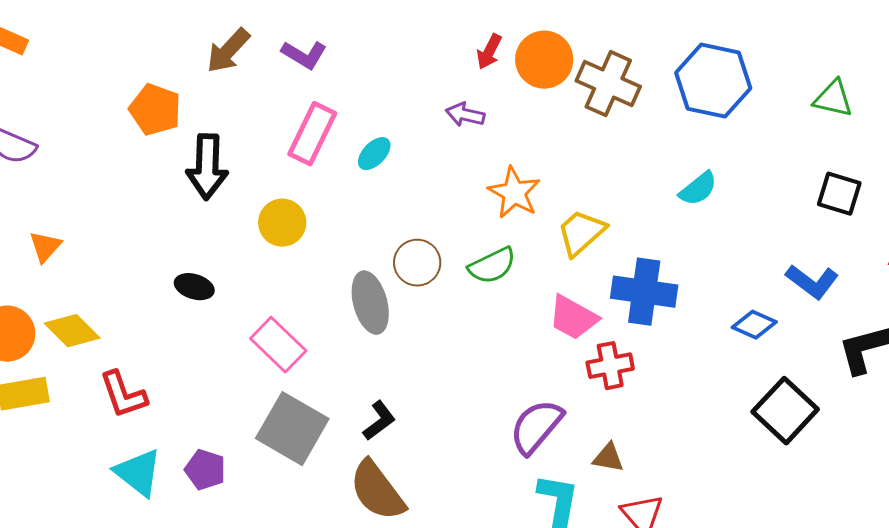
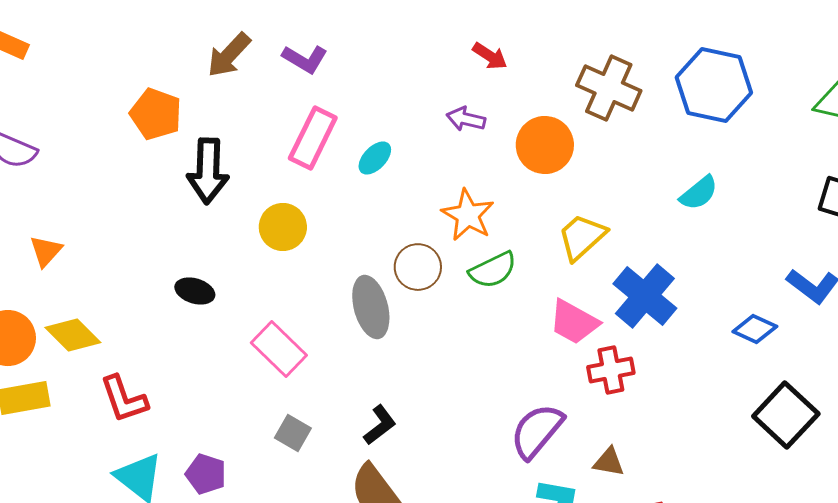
red arrow: (489, 52) -> (490, 56), turned -84
orange circle: (544, 60) -> (545, 145), moved
orange star: (514, 193) -> (468, 215), moved
blue cross: (644, 292) -> (645, 296), turned 32
gray square: (292, 429) -> (293, 433), size x0.5

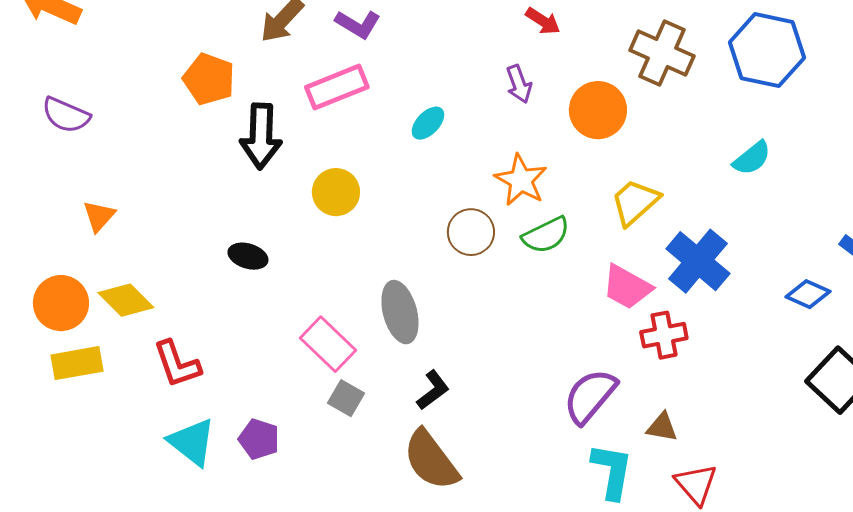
purple arrow: (466, 119) -> (519, 84), turned -123
pink rectangle: (313, 138) -> (337, 87), moved, turned 42
gray ellipse: (371, 307) -> (400, 312), moved
pink rectangle: (279, 349) -> (328, 344), moved

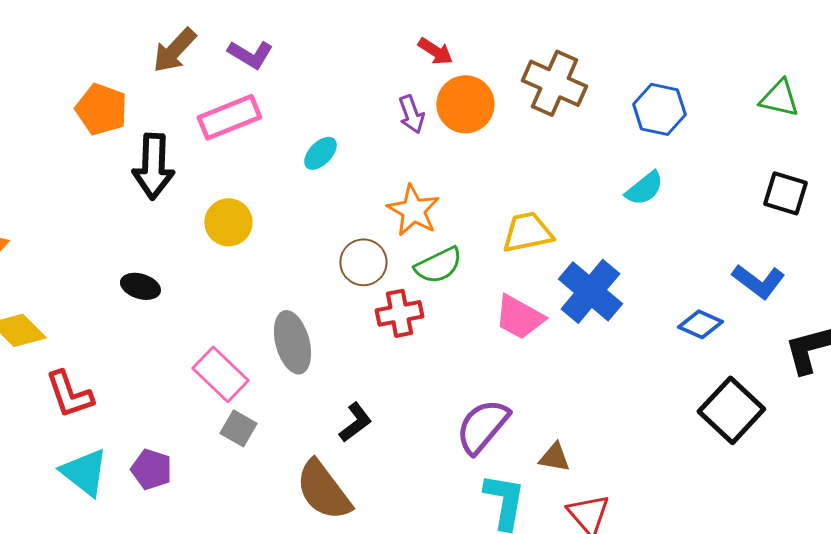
blue hexagon: (767, 50) -> (659, 109), moved, size x0.7
orange circle: (598, 110) -> (465, 104), moved
yellow trapezoid: (635, 202) -> (527, 232), turned 30
red cross: (664, 335) -> (399, 313), moved
black L-shape: (433, 390) -> (355, 422), moved

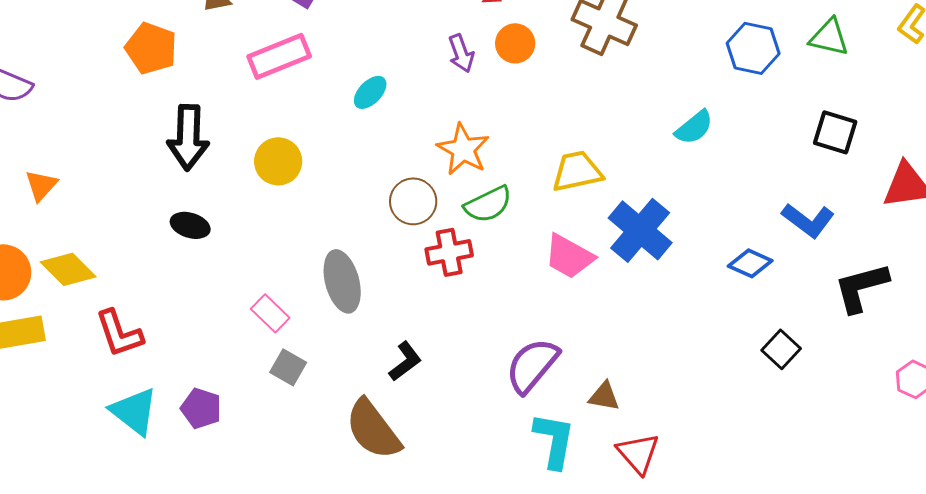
orange circle: (465, 104) -> (515, 43), size x0.7
blue hexagon: (659, 109) -> (753, 48), moved
black arrow: (153, 166) -> (188, 137), moved
pink rectangle: (220, 374) -> (270, 313), size x0.7
black square: (731, 410) -> (781, 349), size x0.6

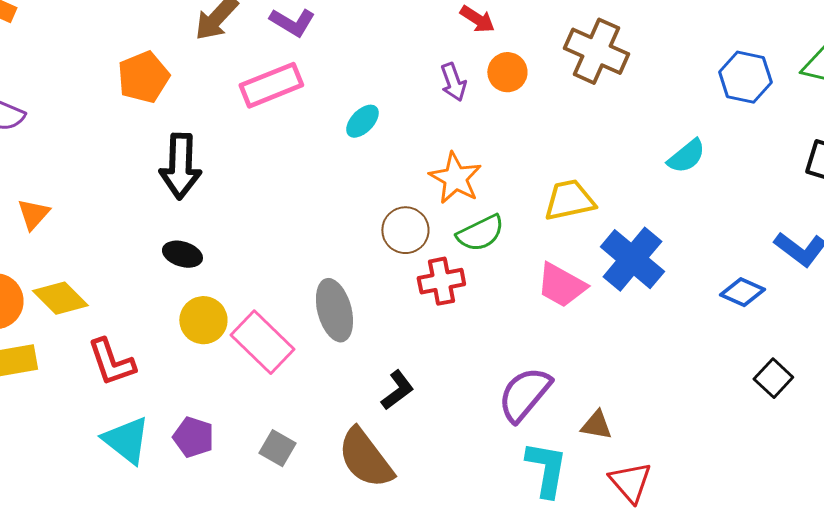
orange pentagon: (151, 48) -> (143, 77), turned 30
yellow circle: (278, 161) -> (203, 320), moved
pink rectangle: (270, 313) -> (262, 342), size x1.6
gray square: (288, 367) -> (277, 448), moved

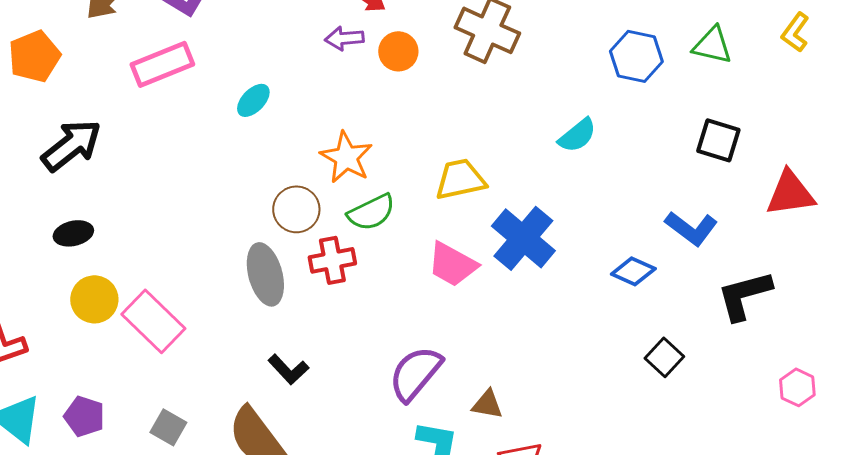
purple arrow: (453, 82) -> (344, 38), moved, turned 105
black arrow: (180, 166) -> (71, 145), turned -130
black ellipse: (182, 254) -> (73, 233), turned -30
gray ellipse: (334, 310) -> (265, 274), moved
black L-shape: (397, 390) -> (288, 369), turned 84

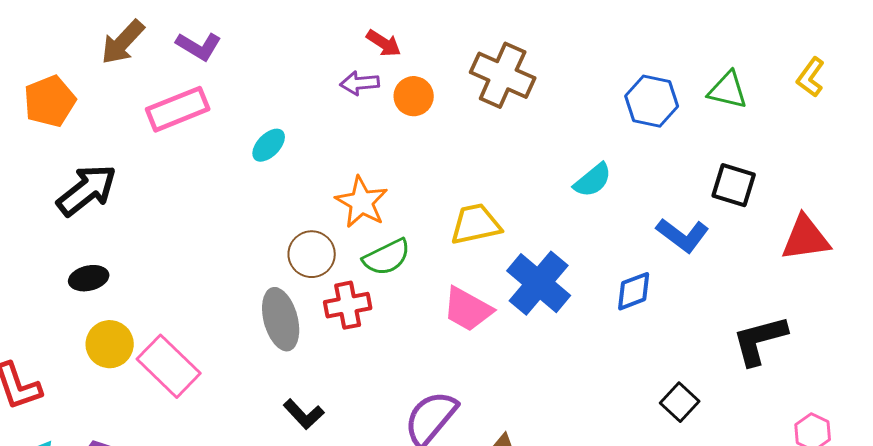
blue L-shape: (691, 228) -> (683, 235), moved
blue diamond: (633, 271) -> (634, 291), moved, turned -45

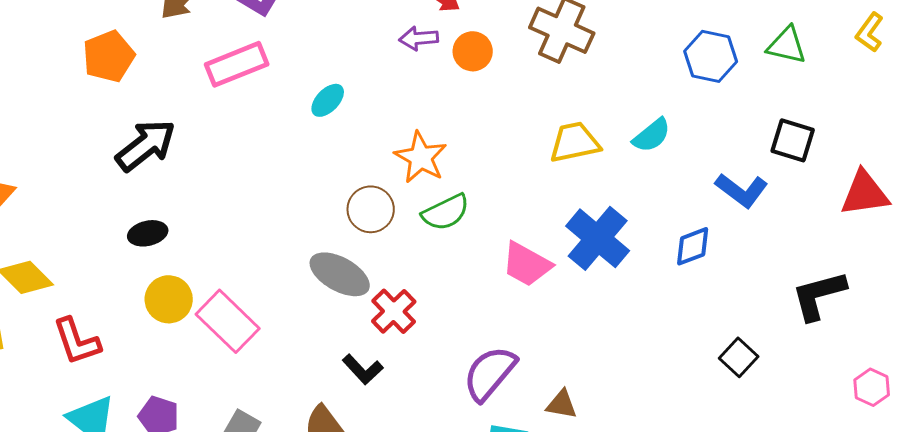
yellow trapezoid: (476, 224) -> (575, 142), moved
red cross: (348, 305) -> (394, 311), moved, turned -33
gray ellipse: (281, 319) -> (340, 274), turned -46

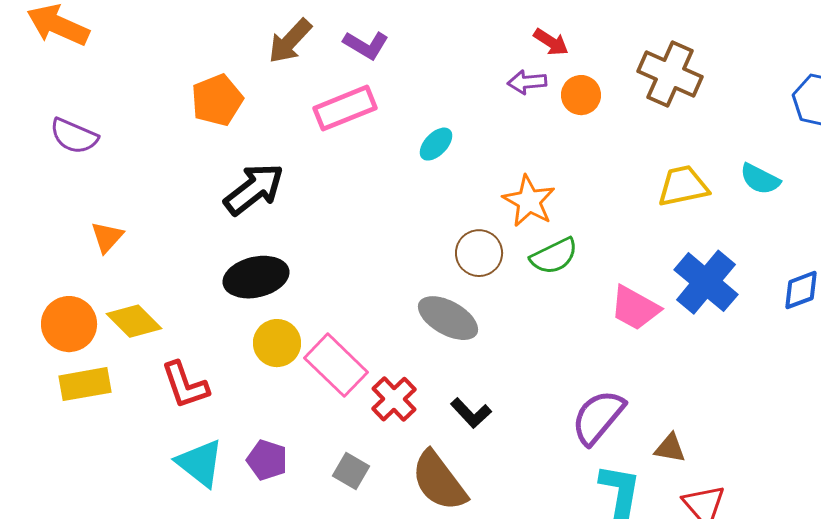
cyan semicircle: (652, 135) -> (760, 179), turned 66
black ellipse: (148, 233) -> (256, 277), size x1.6
red cross: (394, 311) -> (394, 399), moved

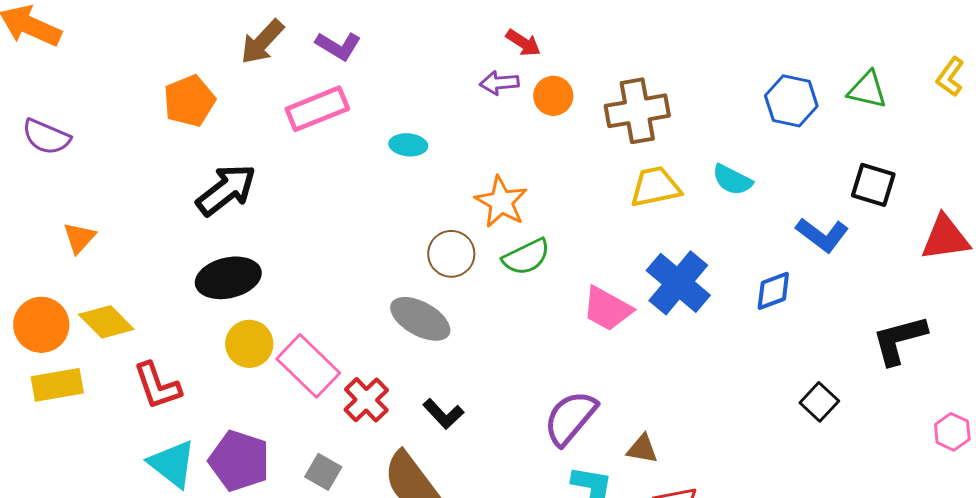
brown cross: (670, 74) -> (637, 111), moved, turned -34
cyan ellipse: (436, 144) -> (408, 145), turned 51
purple pentagon: (267, 460) -> (239, 461), size x1.5

